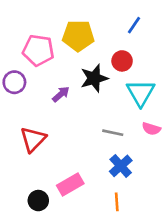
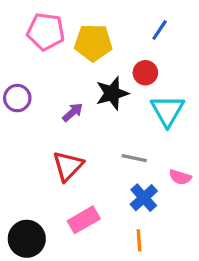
pink pentagon: (38, 50) -> (46, 32), moved
pink semicircle: (151, 129) -> (180, 177), moved
red triangle: (33, 139) -> (68, 166), moved
black circle: (38, 201) -> (27, 239), moved, size x1.5

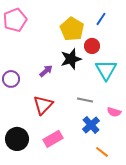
pink pentagon: (46, 32) -> (15, 20), moved, turned -30
yellow pentagon: (93, 43) -> (72, 29), moved, turned 30
purple circle: (17, 98) -> (11, 79), moved
black circle: (27, 239) -> (17, 139), moved
orange line: (139, 240) -> (102, 152), moved, turned -48

